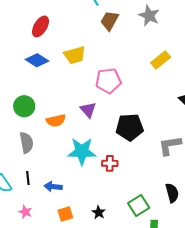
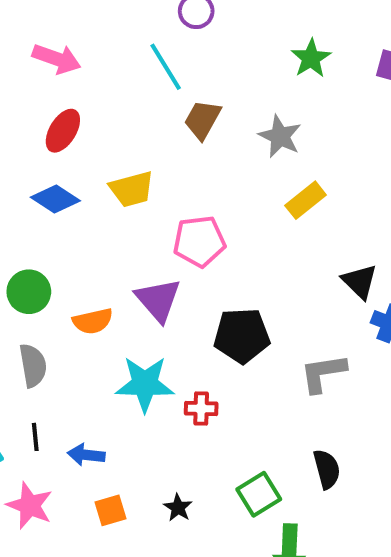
gray star: (149, 16) -> (280, 136), moved
purple triangle: (88, 110) -> (158, 300), size x1.4
pink star: (25, 212) -> (30, 506), size x1.6

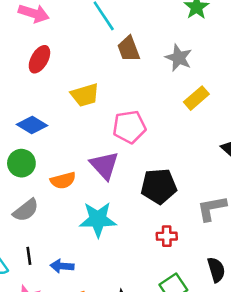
brown trapezoid: (202, 120) -> (129, 49), turned -48
blue diamond: (55, 199) -> (32, 125), moved
gray semicircle: (33, 365) -> (26, 210), turned 64
red cross: (201, 408) -> (167, 236), moved

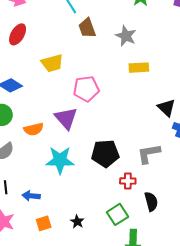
yellow rectangle: (196, 98) -> (139, 68), turned 36
black pentagon: (159, 186) -> (105, 153), moved
red cross: (167, 236) -> (128, 181), moved

